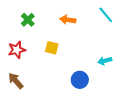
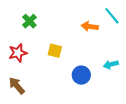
orange arrow: (68, 20) -> (90, 26), moved
blue circle: (80, 80) -> (81, 75), moved

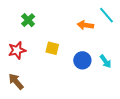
cyan arrow: (111, 64) -> (106, 61), turned -112
blue circle: (81, 75) -> (82, 60), moved

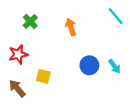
orange arrow: (85, 25) -> (71, 27), moved, turned 63
yellow square: (52, 48) -> (43, 76), moved

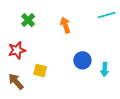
cyan line: (116, 16) -> (107, 15), turned -66
cyan arrow: (115, 66) -> (105, 69), moved, turned 40

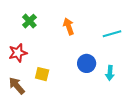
cyan line: (107, 15) -> (112, 34), moved

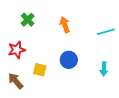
blue circle: (87, 63) -> (69, 60), moved

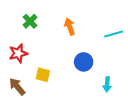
blue circle: (69, 60) -> (84, 62), moved
cyan arrow: (104, 69) -> (107, 84), moved

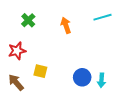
cyan line: (114, 34) -> (103, 17), moved
blue circle: (84, 62) -> (82, 77), moved

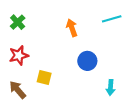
green cross: (28, 20) -> (18, 22), moved
blue circle: (82, 77) -> (87, 61), moved

